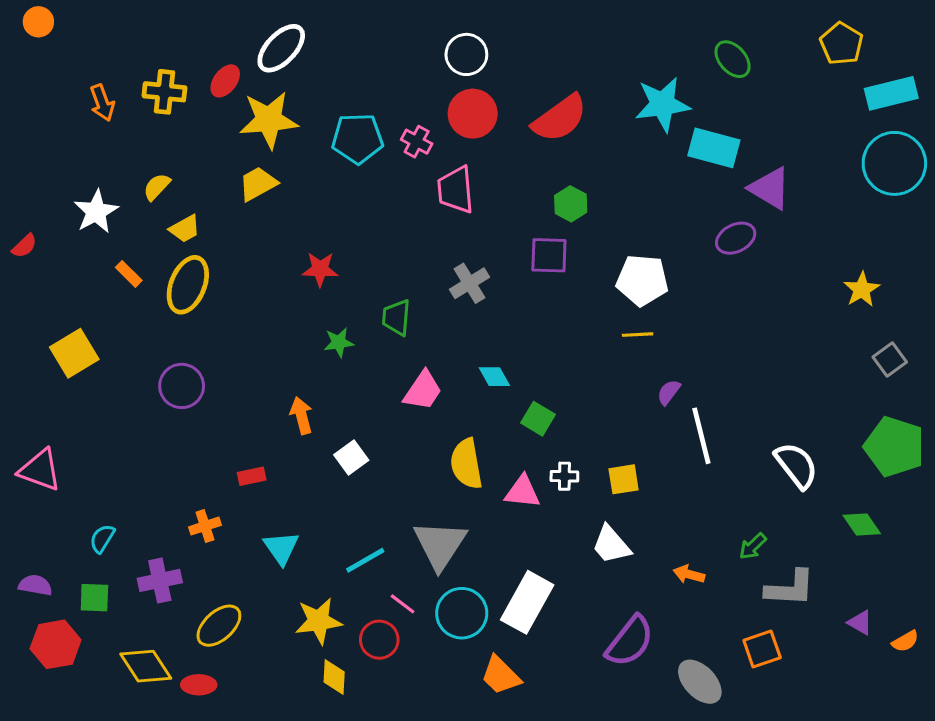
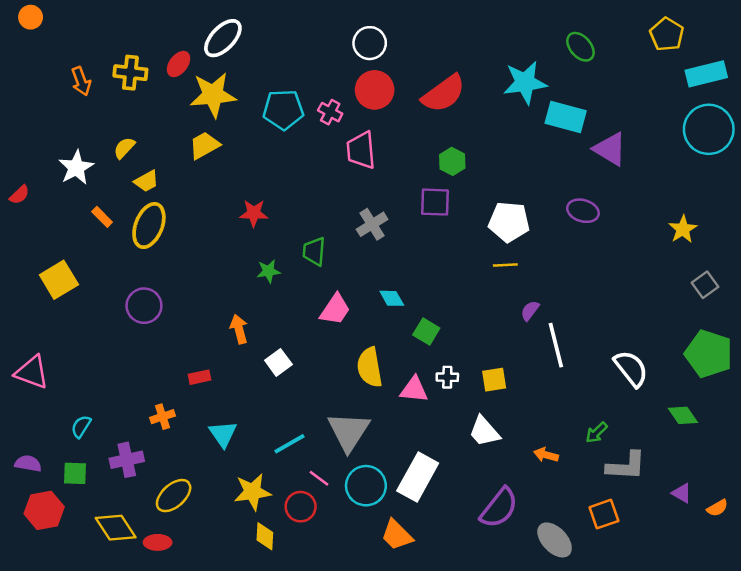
purple ellipse: (736, 238) -> (583, 211), moved, turned 44

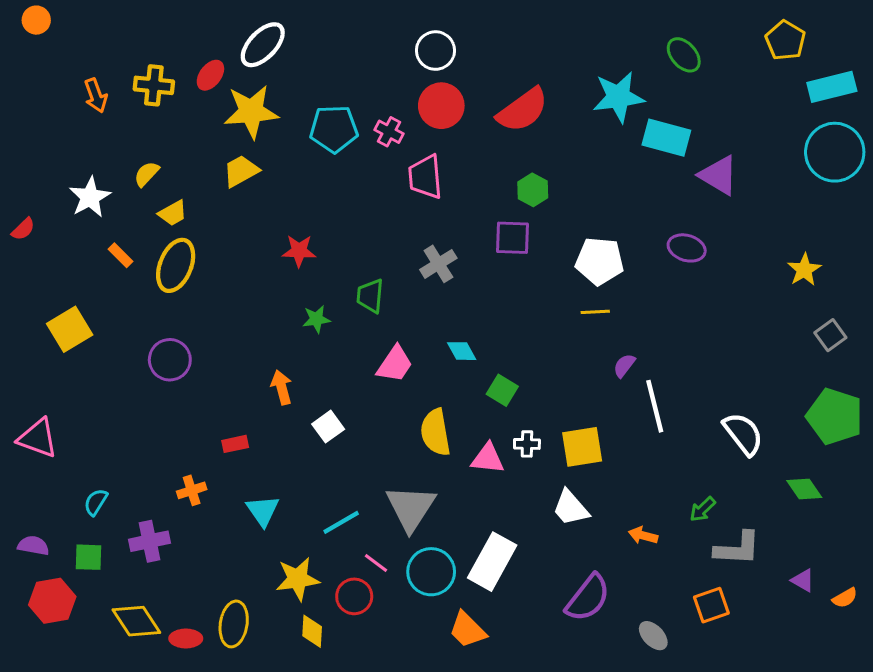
yellow square: (494, 380) -> (582, 447), size x1.4
yellow ellipse: (174, 496) -> (234, 624), moved, turned -39
gray ellipse: (555, 540) -> (653, 636), size x0.7

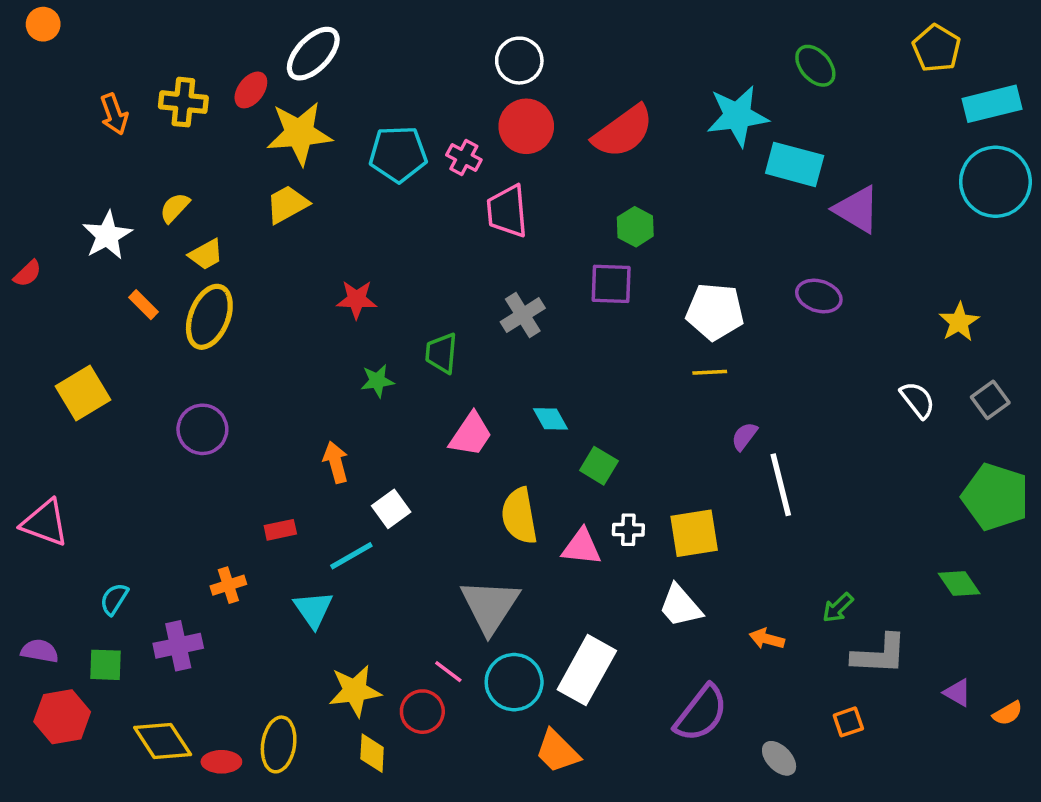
white semicircle: (743, 434) -> (918, 400), moved, size x0.7
cyan line: (341, 522) -> (351, 556), moved
orange square: (711, 605) -> (848, 722), size x0.7

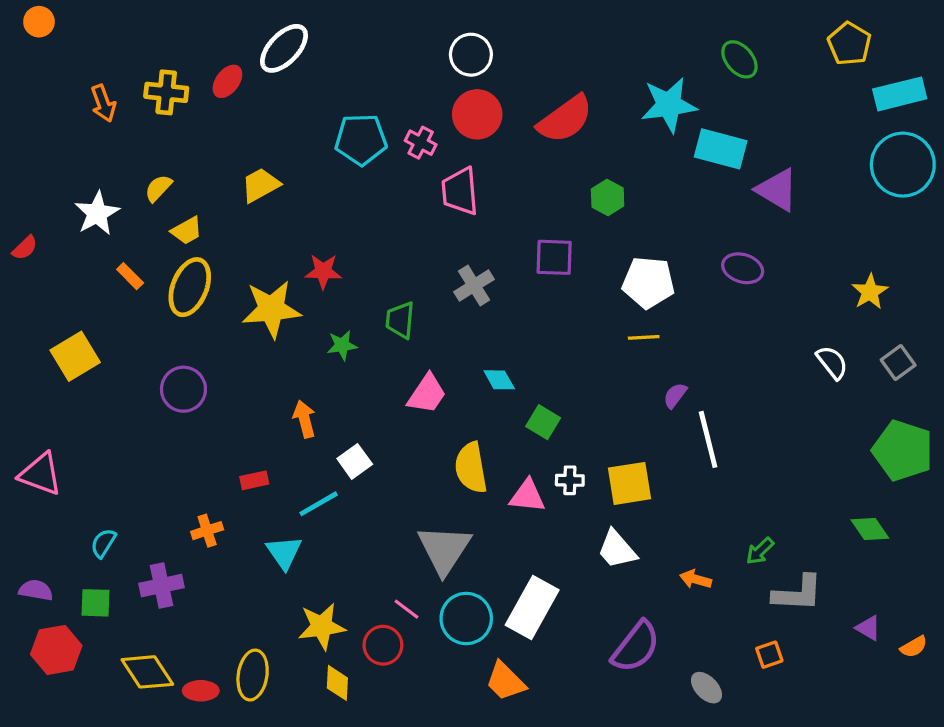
yellow star: (299, 133) -> (271, 309), moved
green hexagon: (635, 227) -> (608, 198), moved

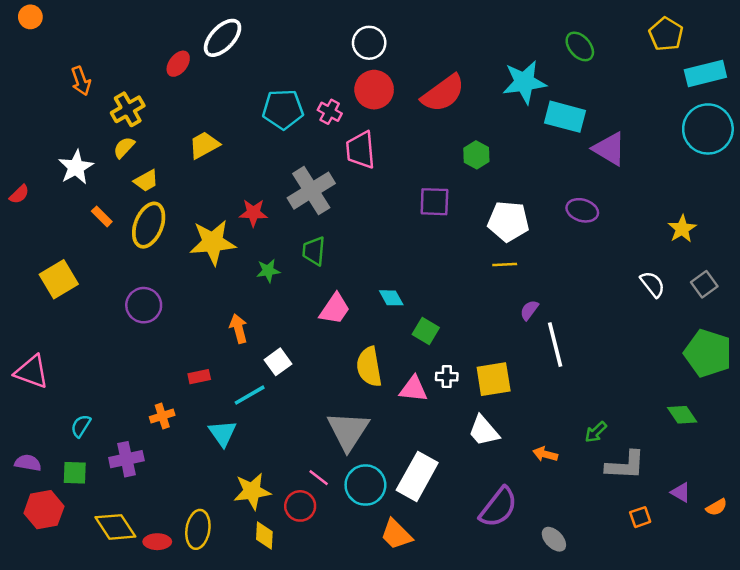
yellow cross: (166, 92) -> (128, 109), moved, turned -36
gray cross: (474, 286) -> (311, 191), moved, size x1.5
orange square: (769, 655) -> (640, 517), moved

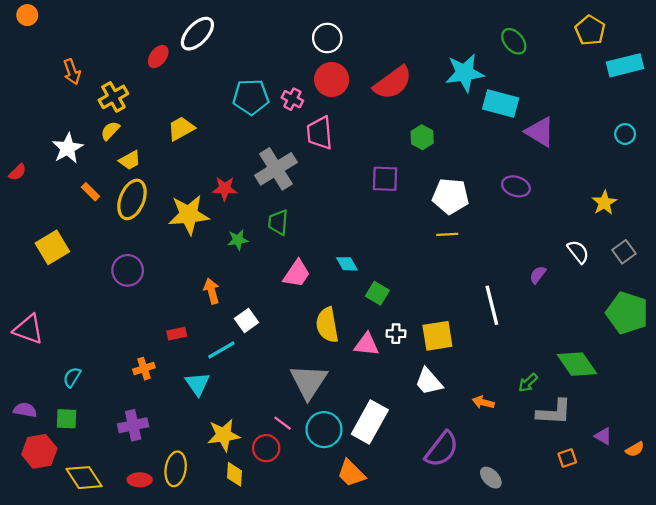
cyan circle: (708, 129) -> (625, 134), moved, size x0.5
purple semicircle: (529, 310) -> (538, 275), moved
green diamond: (682, 415) -> (577, 364), moved, size x1.5
purple cross: (126, 459) -> (133, 425), moved
yellow diamond: (115, 527) -> (84, 478), moved

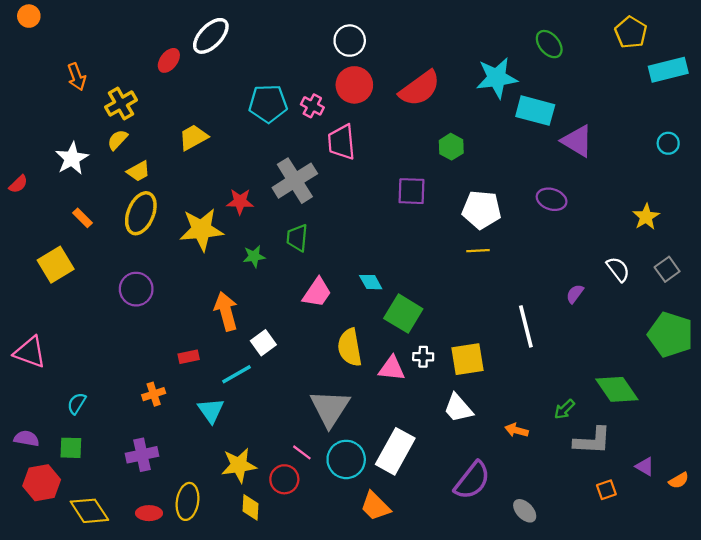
orange rectangle: (91, 192) -> (82, 218), moved
orange arrow: (212, 291) -> (226, 311), size x1.4
green square: (377, 293) -> (403, 314), size x1.5

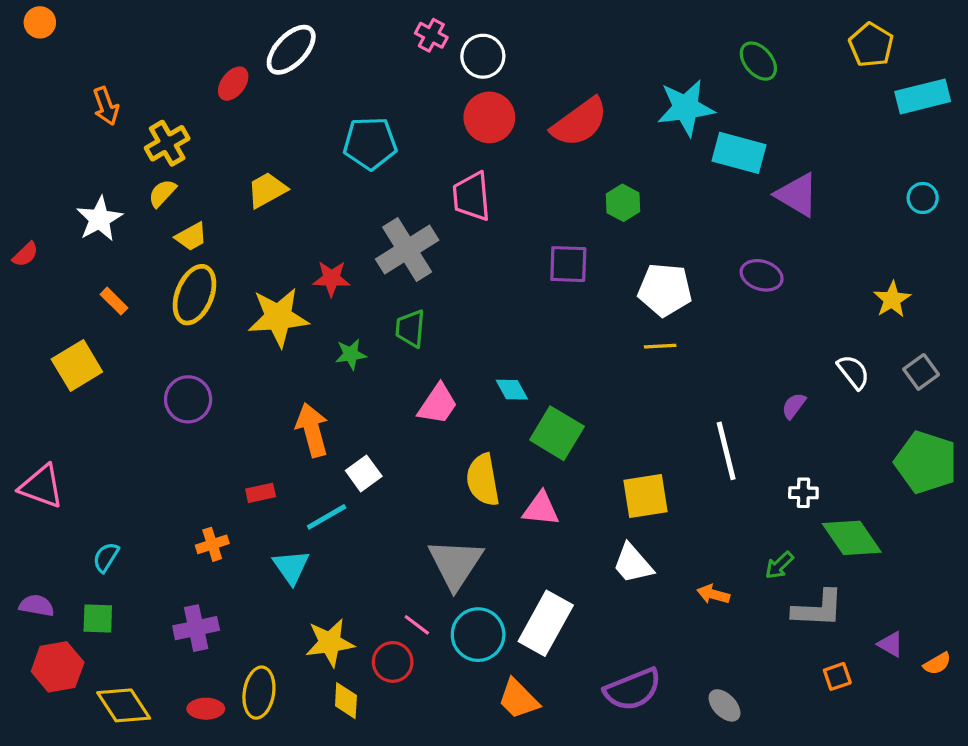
pink cross: (312, 106) -> (431, 35), moved
white cross: (423, 357) -> (803, 493), moved
purple semicircle: (472, 480) -> (633, 689), moved, turned 30

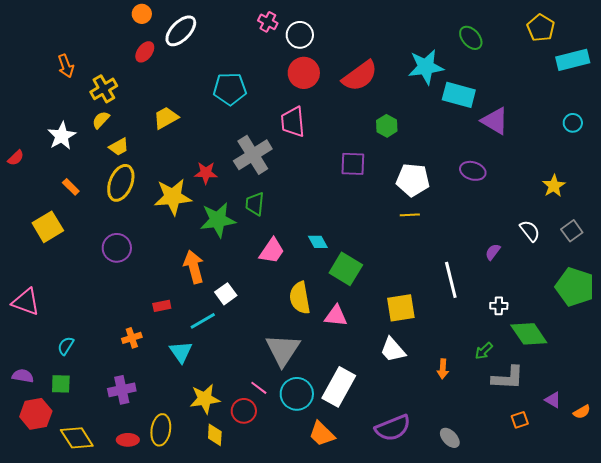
orange circle: (40, 22) -> (142, 14), moved
green star: (351, 354) -> (218, 220), size x1.8
orange arrow: (713, 594) -> (443, 369), turned -102

